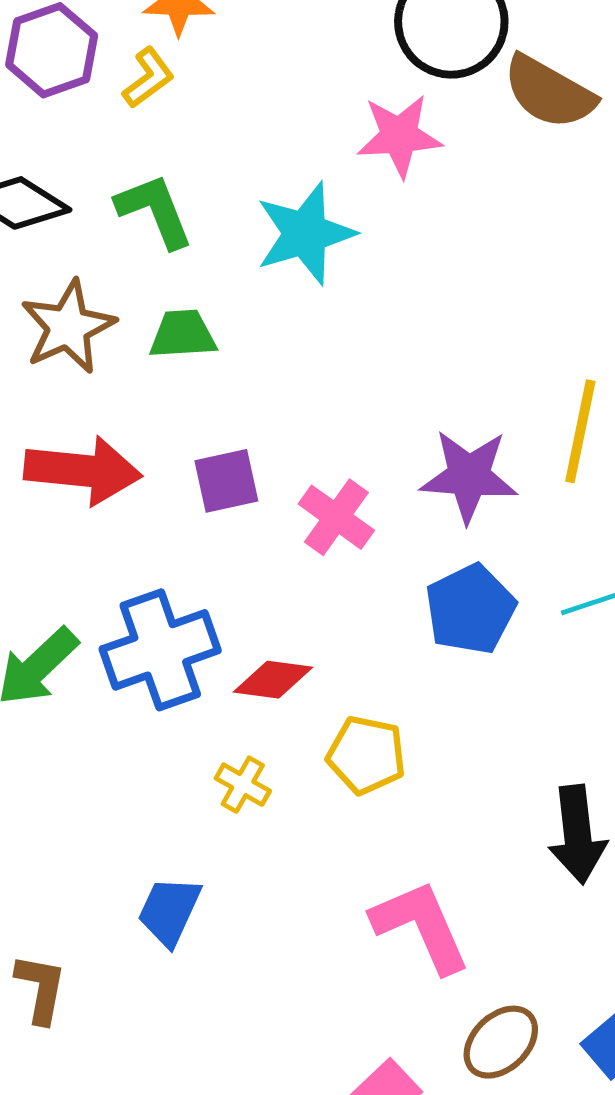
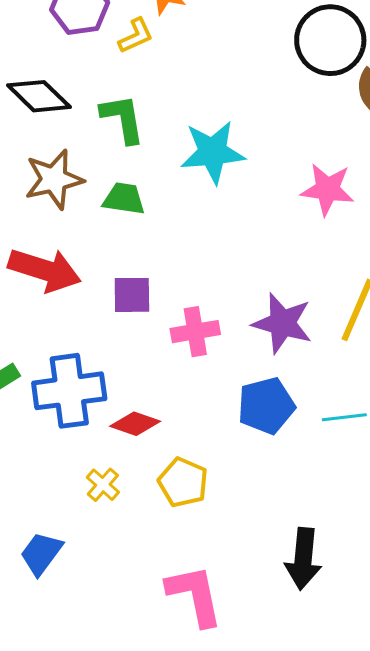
pink star: (399, 136) -> (327, 189), moved
pink cross: (336, 517) -> (195, 332), turned 33

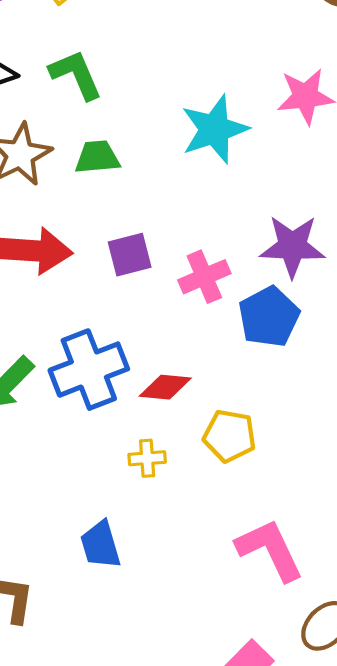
cyan star: (213, 152) -> (214, 129), moved
blue pentagon: (266, 406) -> (269, 317), moved
yellow cross: (103, 485) -> (147, 458), turned -32
blue trapezoid: (41, 553) -> (100, 545), turned -39

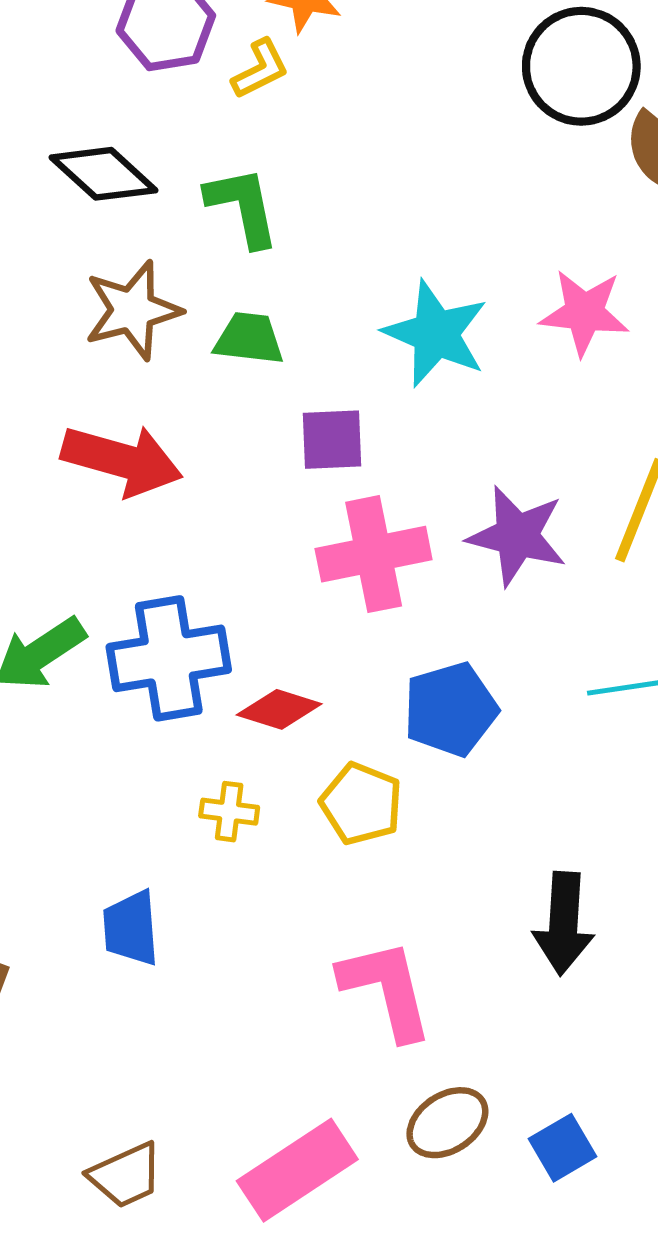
cyan star: (214, 129) -> (436, 334), turned 30
purple square: (130, 255) -> (332, 440), moved
pink cross: (204, 277) -> (374, 554), size x1.4
blue pentagon: (269, 317) -> (450, 709), moved

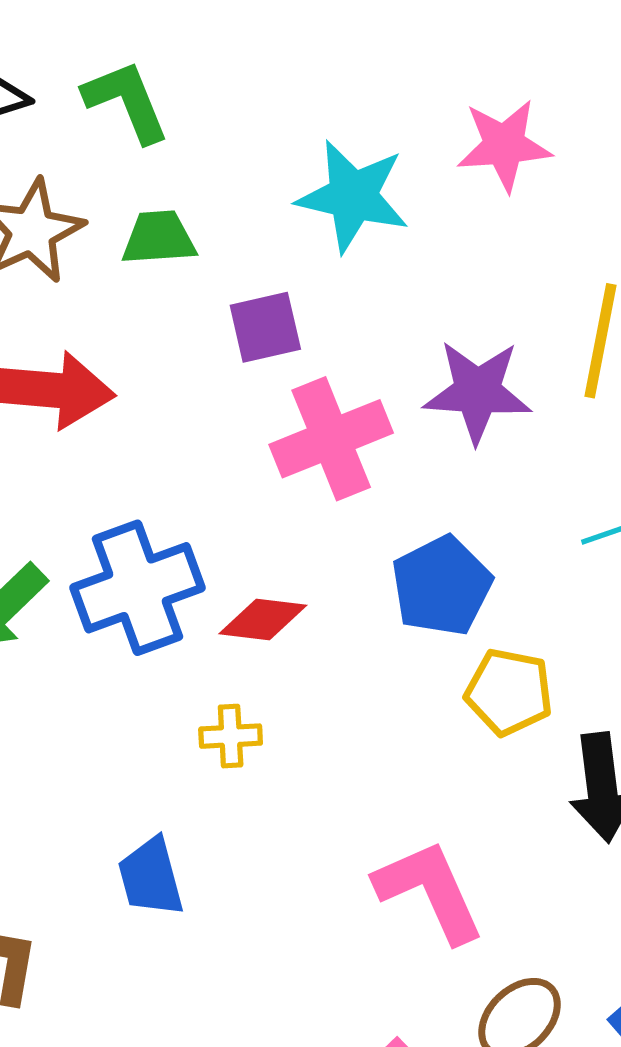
yellow pentagon: (361, 804) -> (509, 692), moved

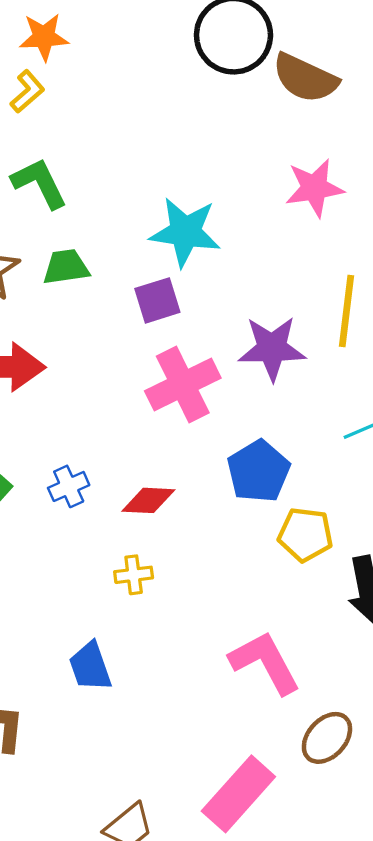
pink star: (504, 145) -> (314, 188), moved
purple square: (265, 327) -> (157, 300), moved
blue cross: (138, 588) -> (69, 486), size x0.5

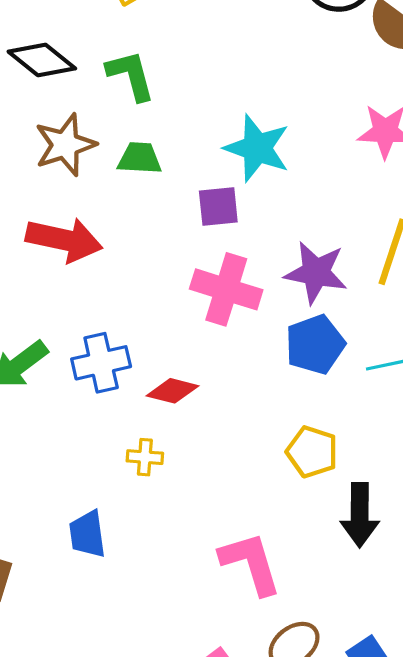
pink cross: (183, 384) -> (226, 289), turned 32
blue pentagon: (259, 471) -> (315, 344), moved
blue cross: (69, 486) -> (101, 363), size x1.5

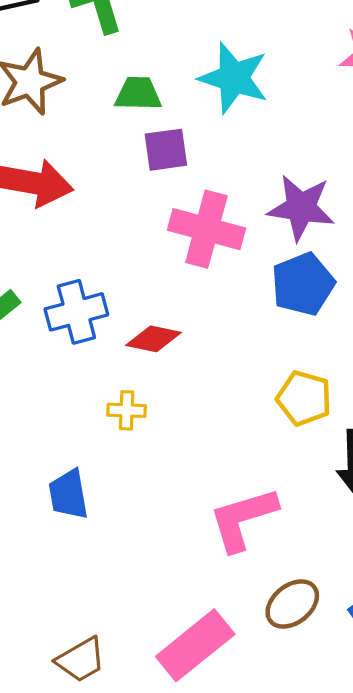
green trapezoid: (140, 158) -> (138, 94), moved
purple square: (218, 207) -> (166, 150), moved
pink L-shape: (251, 563) -> (243, 519), turned -88

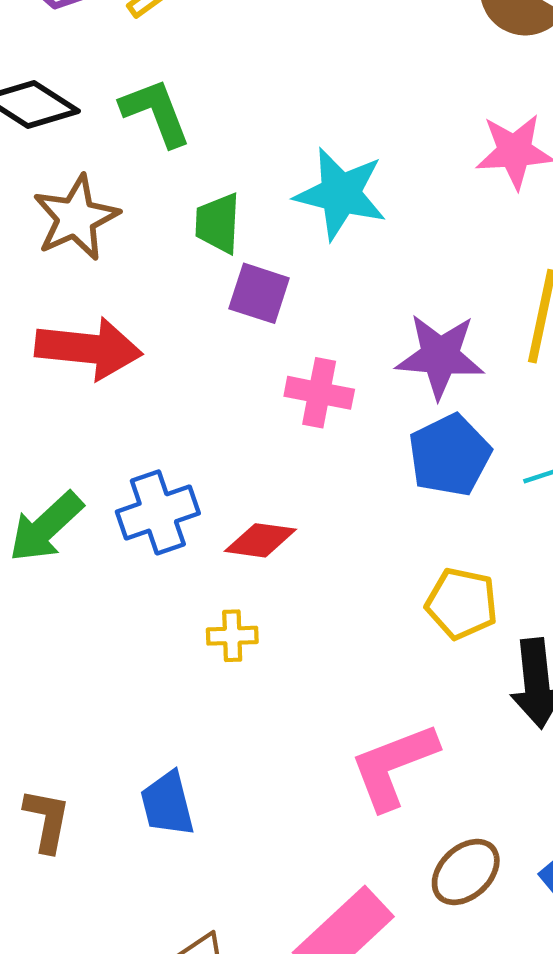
green trapezoid: (138, 94) -> (218, 223), turned -84
purple square: (166, 150) -> (259, 293), turned 30
pink cross: (206, 229) -> (319, 393), size x0.7
blue trapezoid: (68, 494) -> (167, 804), moved

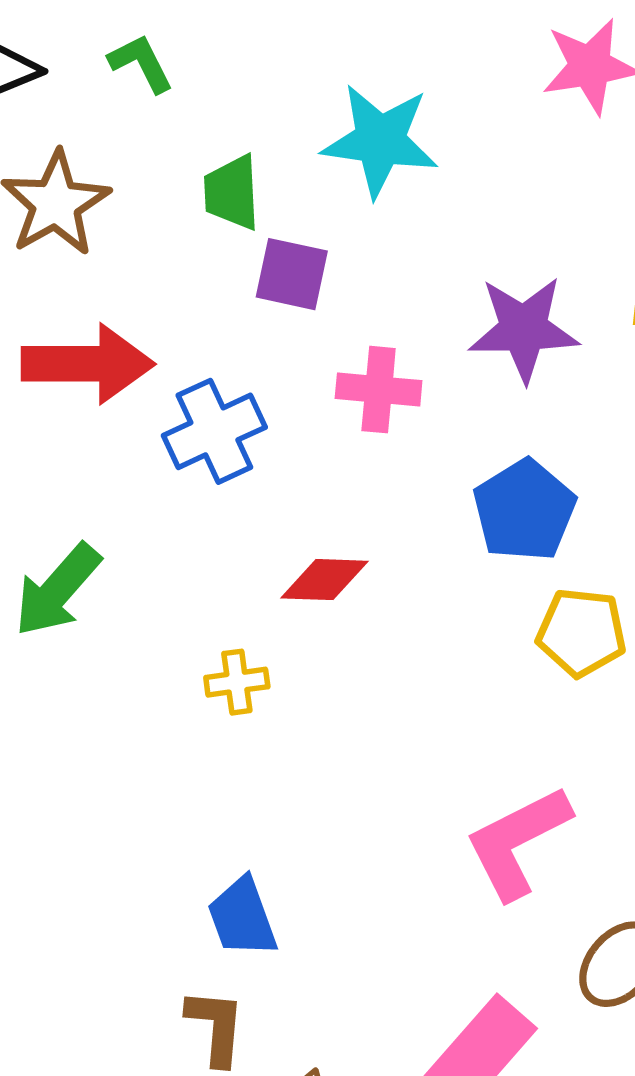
green L-shape: (156, 112) -> (141, 63), size x0.7
blue pentagon: (450, 455) -> (524, 510), moved
blue cross: (158, 512) -> (214, 431), moved
yellow cross: (232, 636) -> (237, 682), moved
brown L-shape: (47, 820) -> (216, 1027), moved

